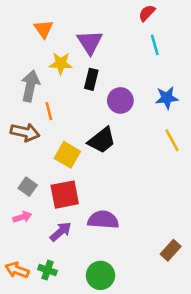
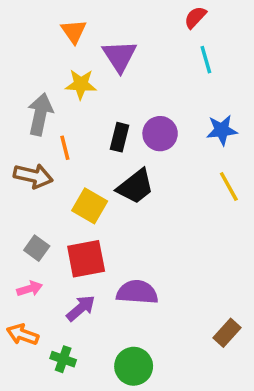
orange triangle: (44, 29) -> (74, 31), moved
black rectangle: (91, 79) -> (120, 137), moved
orange arrow: (17, 270) -> (23, 335), moved

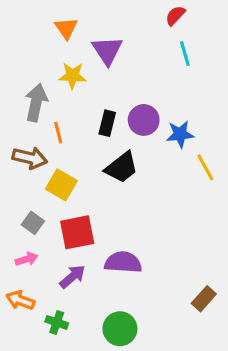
blue star: (222, 130) -> (180, 134), moved
yellow square: (90, 206) -> (61, 185), moved

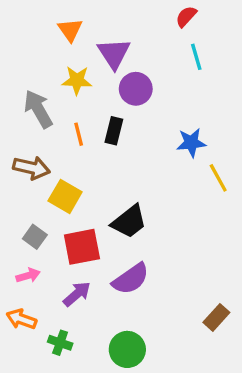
gray arrow: (36, 103) -> (38, 109), turned -42
purple circle: (144, 120) -> (136, 89), moved
orange line: (58, 133) -> (79, 134), moved
black trapezoid: (122, 167) -> (129, 222), moved
purple semicircle: (123, 262) -> (131, 279), turned 141

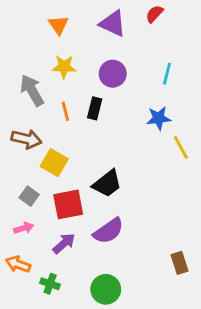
purple triangle: (114, 53) -> (113, 24), moved, turned -32
cyan line: (196, 57) -> (167, 74), moved, turned 30
brown rectangle: (216, 317) -> (179, 263), turned -60

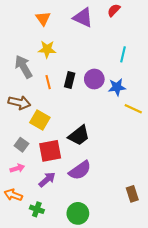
purple circle: (113, 74) -> (94, 79), moved
yellow line: (181, 147) -> (133, 109), turned -36

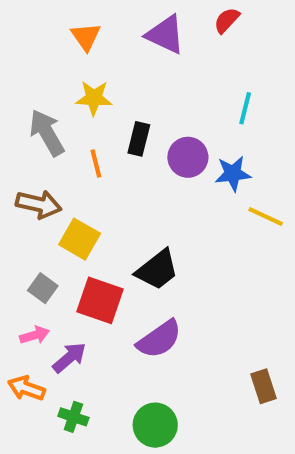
black rectangle: (70, 80) -> (139, 139), moved
red square: (50, 151) -> (100, 300), turned 30
purple arrow: (47, 180) -> (69, 358), moved

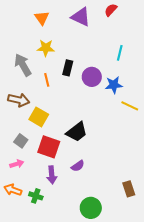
purple semicircle: (159, 339) -> (78, 166), size x0.6
purple arrow: (69, 358) -> (52, 175), moved, turned 126
green cross: (73, 417) -> (36, 196), moved
green circle: (155, 425) -> (91, 208), moved

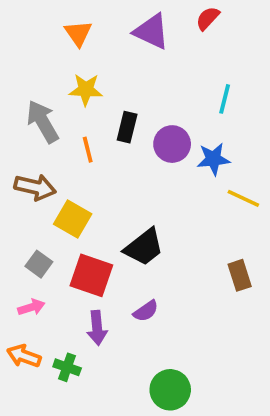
brown rectangle: (129, 189) -> (240, 275), moved

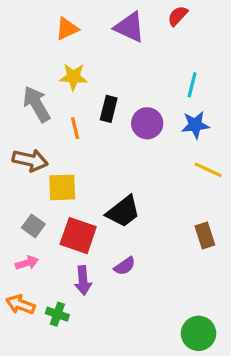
orange triangle: (78, 33) -> (67, 29), turned 40
blue star: (213, 159) -> (195, 125), moved
yellow square: (73, 219) -> (62, 187), turned -32
green circle: (170, 390) -> (199, 333), moved

